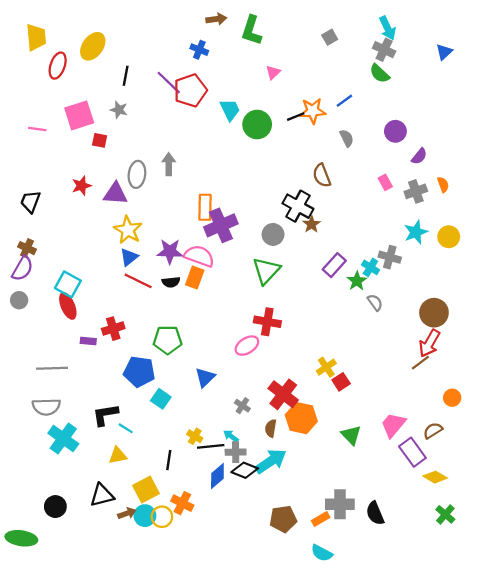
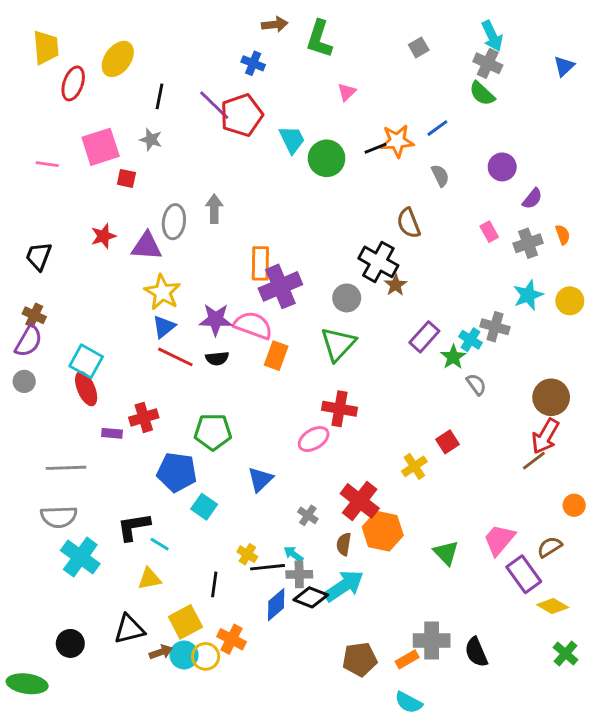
orange rectangle: (195, 278) -> (276, 356), moved
red square: (341, 382) -> (447, 442), moved

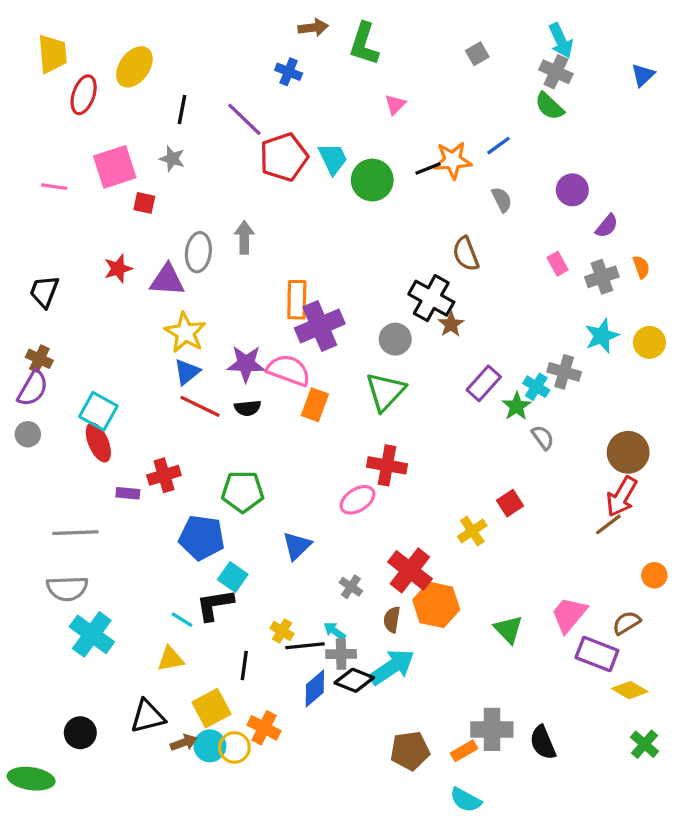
red pentagon: (242, 115) -> (284, 157), moved
black L-shape: (134, 527) -> (215, 605), moved
purple rectangle: (524, 574) -> (597, 654), turned -33

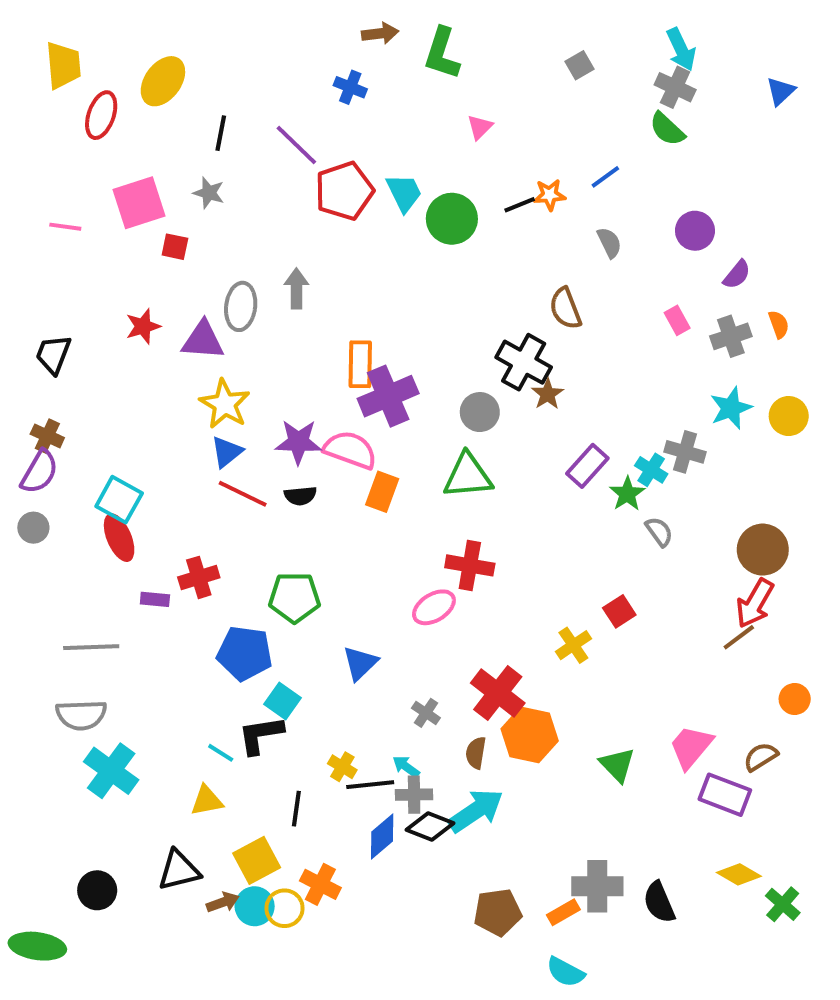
orange star: (453, 160) -> (550, 195), size x0.7
green triangle: (385, 392) -> (468, 476), turned 42
yellow diamond: (630, 690) -> (739, 874), moved

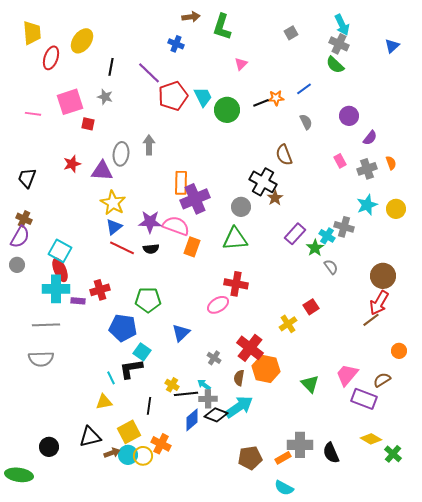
cyan line: (221, 753) -> (111, 378), turned 32
cyan cross: (111, 771) -> (56, 289), moved, turned -36

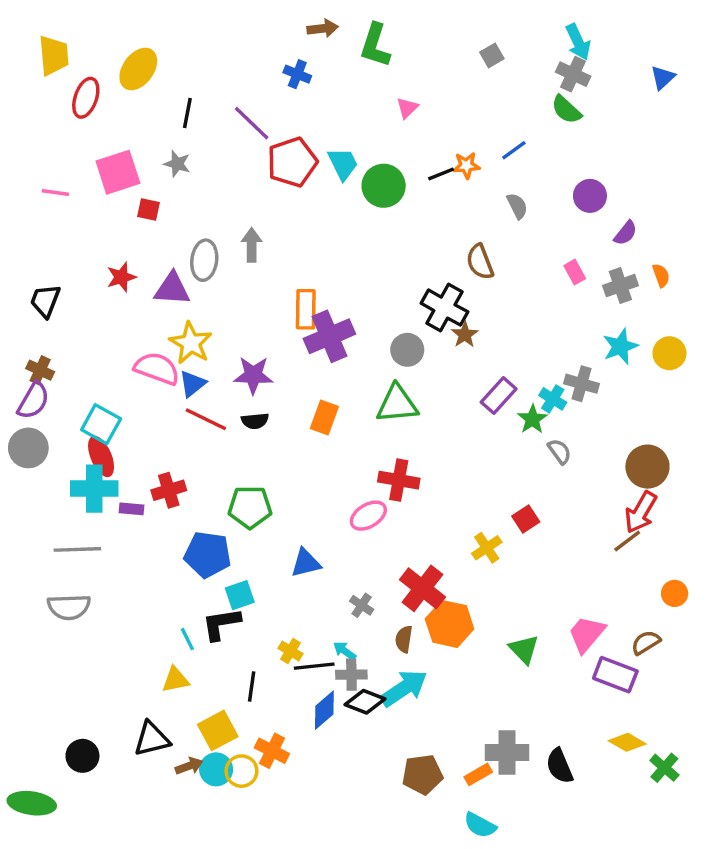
pink semicircle: (176, 226) -> (157, 368), moved
gray circle: (17, 265) -> (28, 448), size x1.5
blue triangle: (181, 333) -> (306, 563), turned 30
cyan square: (142, 352) -> (240, 595), turned 36

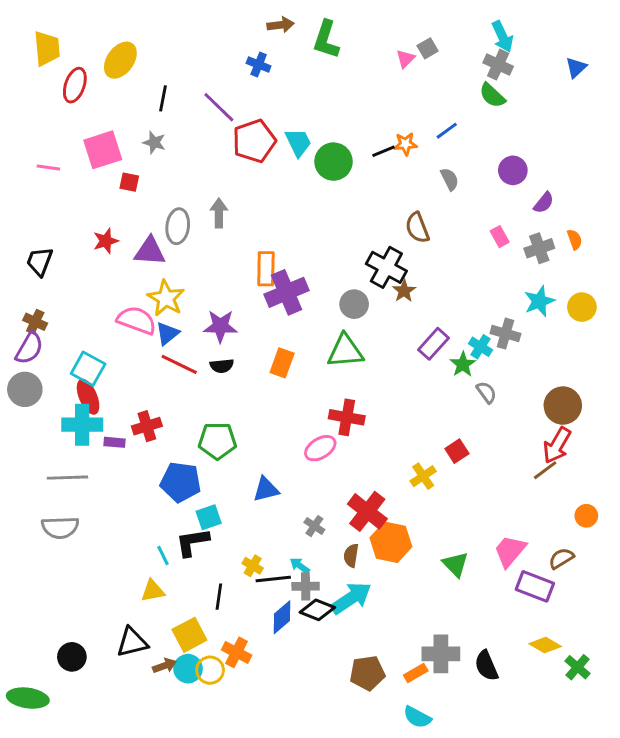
pink triangle: (407, 108) -> (406, 59), moved

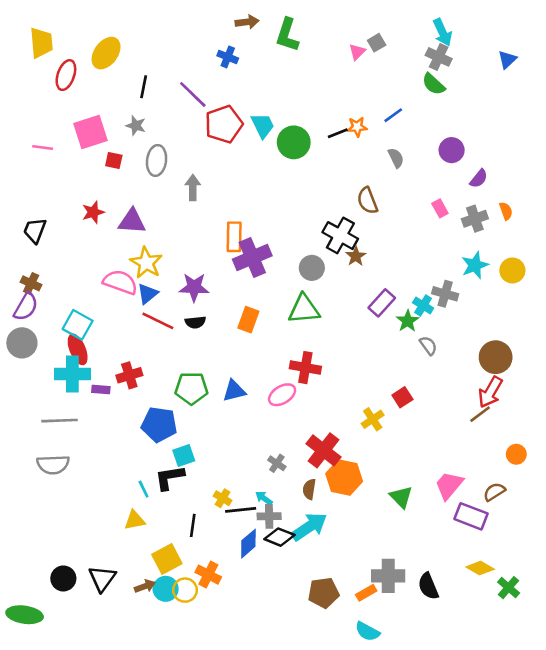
gray ellipse: (178, 226) -> (157, 160), moved
blue triangle: (266, 489) -> (234, 391), moved
black triangle: (132, 642) -> (102, 578), moved, turned -40

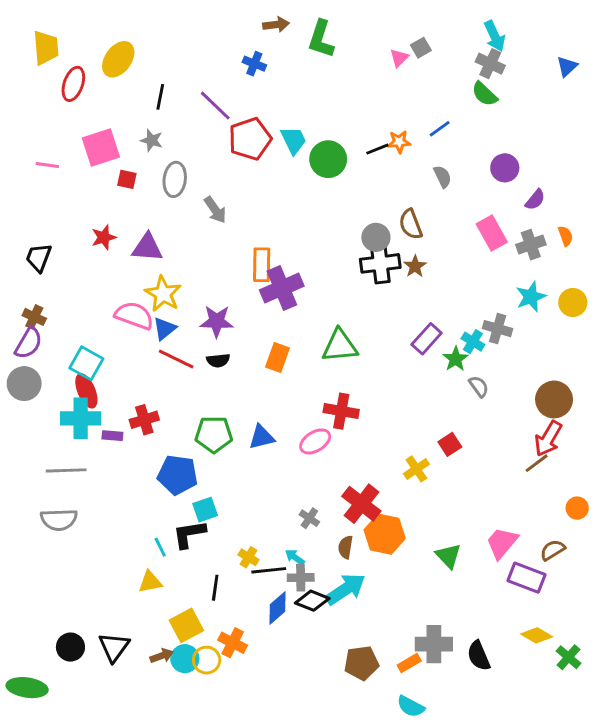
gray arrow: (193, 188) -> (215, 210), turned 145
pink rectangle: (440, 208) -> (492, 233), size x1.6
black cross: (340, 236) -> (380, 263), turned -36
brown star: (356, 256) -> (415, 266), moved
gray circle: (312, 268) -> (376, 237), moved

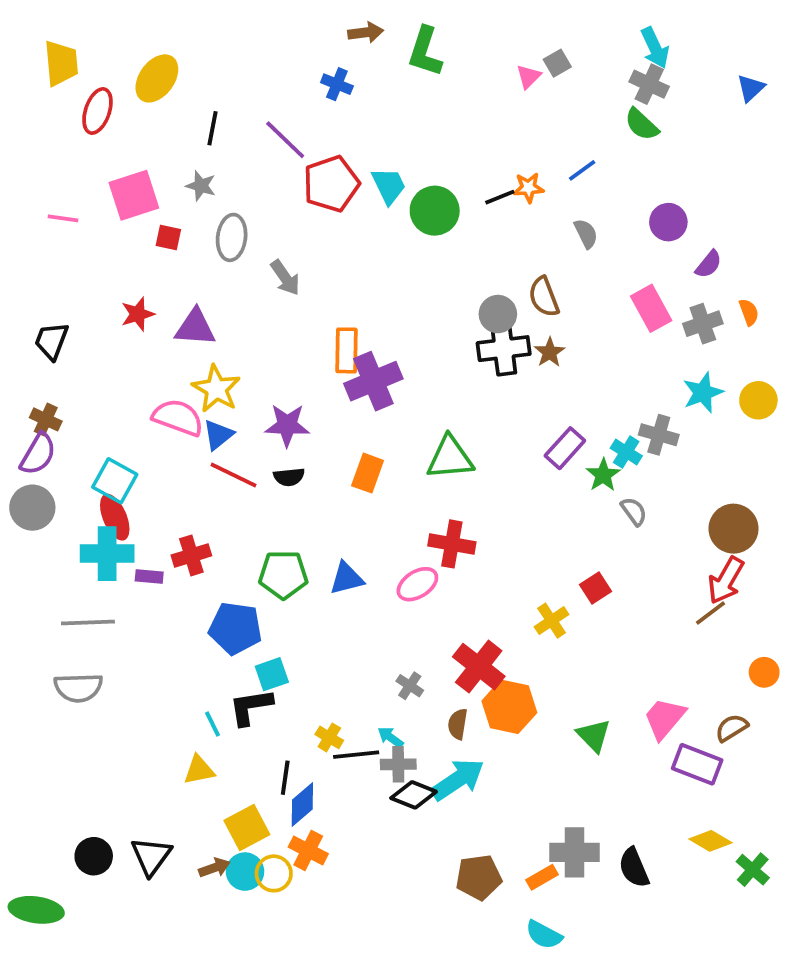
blue diamond: (277, 608) -> (302, 804), moved

